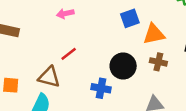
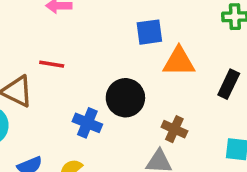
red line: (69, 54) -> (52, 64), turned 35
brown cross: (158, 62) -> (174, 129), moved

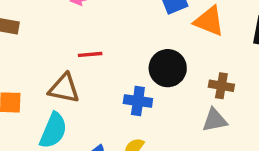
orange triangle: (179, 62) -> (209, 21), turned 36

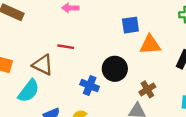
orange triangle: (209, 21) -> (150, 45), turned -40
brown cross: (221, 86) -> (147, 89), turned 35

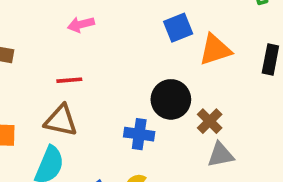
red line: (66, 47) -> (69, 80), moved
brown cross: (147, 89) -> (210, 121), moved

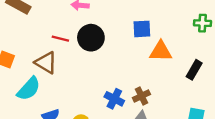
black circle: (171, 99) -> (91, 38), moved
blue cross: (139, 134) -> (114, 99), moved

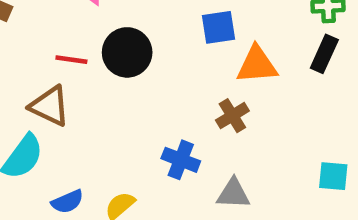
black rectangle: (194, 70) -> (324, 54), moved
brown cross: (141, 96) -> (232, 116), moved

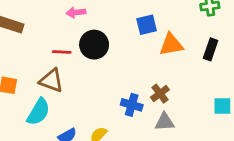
black rectangle: (324, 54) -> (211, 49), moved
brown cross: (232, 116) -> (160, 94), moved

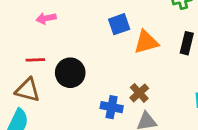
black circle: (94, 45) -> (70, 73), moved

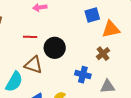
brown triangle: (28, 90) -> (33, 65), moved
brown cross: (139, 93) -> (103, 54), moved

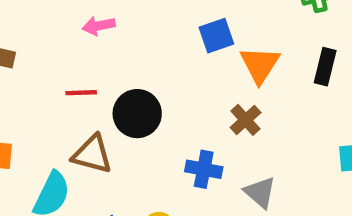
orange triangle: (111, 29) -> (260, 65), turned -42
gray triangle: (107, 86) -> (260, 192), turned 49

